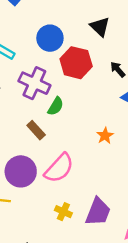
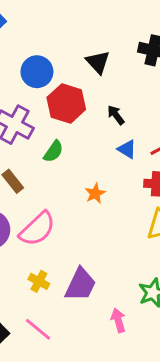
green semicircle: (56, 106) -> (53, 151), moved

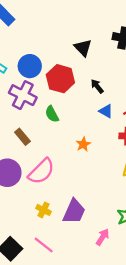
blue circle: (37, 72) -> (30, 66), moved
green semicircle: (53, 151) -> (52, 114), turned 119
pink arrow: (118, 320) -> (103, 237), turned 49

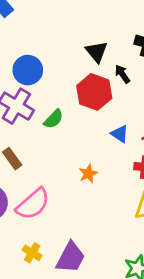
red hexagon: (60, 79) -> (94, 92), moved
black arrow: (97, 86) -> (122, 74), moved
green semicircle: (52, 114) -> (54, 119), moved, turned -112

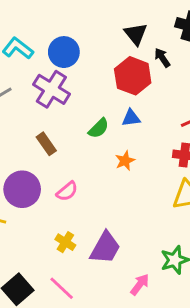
green semicircle: (54, 119) -> (99, 128), moved
blue triangle: (120, 134) -> (131, 118), moved, turned -42
pink semicircle: (33, 204) -> (67, 191), size x0.6

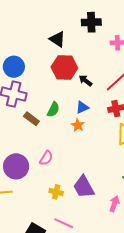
black arrow: (162, 58) -> (86, 81), moved
blue triangle: (131, 118) -> (82, 107), moved
brown rectangle: (46, 144) -> (31, 119), moved
purple trapezoid: (105, 248) -> (84, 187), turned 140

